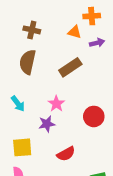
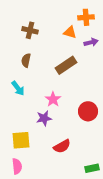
brown semicircle: (28, 62) -> (26, 60), size x0.6
cyan arrow: (18, 104) -> (18, 88), moved

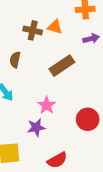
brown cross: (30, 30) -> (33, 30), moved
orange triangle: (70, 32) -> (55, 27), moved

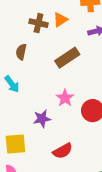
orange triangle: (55, 27) -> (60, 20), turned -49
pink star: (47, 105) -> (65, 98), moved

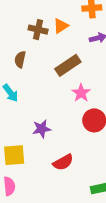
pink star: (65, 98) -> (81, 93), moved

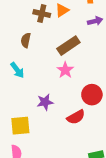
pink star: (81, 93) -> (65, 70), moved
red semicircle: (63, 162) -> (76, 117), moved

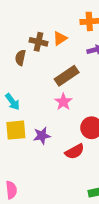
brown semicircle: (26, 40) -> (20, 58), moved
yellow square: (20, 126) -> (16, 130), moved

